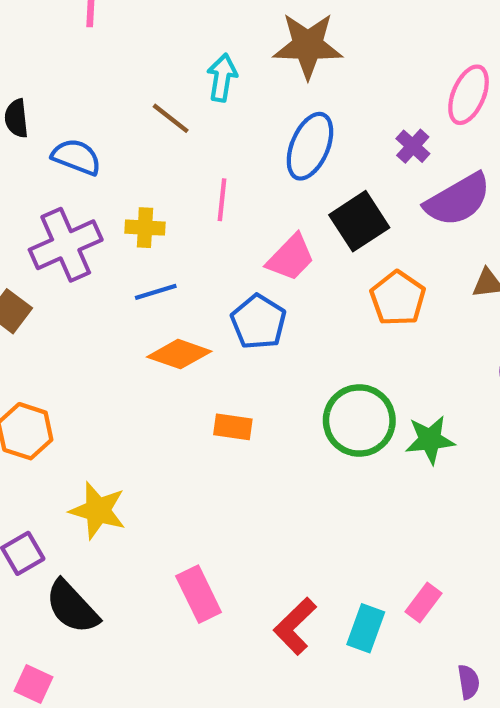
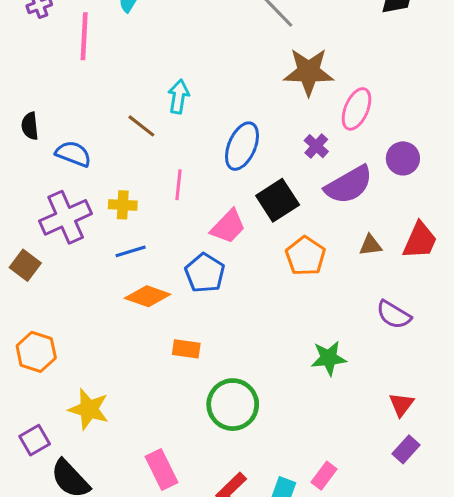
brown star: (308, 45) -> (309, 72), moved
green circle: (359, 420) -> (233, 405), moved

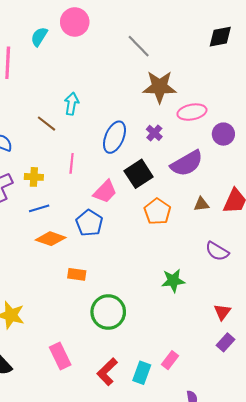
pink ellipse: (357, 109) -> (192, 112), turned 56
purple cross: (316, 146) -> (154, 133), moved
purple circle: (403, 158) -> (223, 134), moved

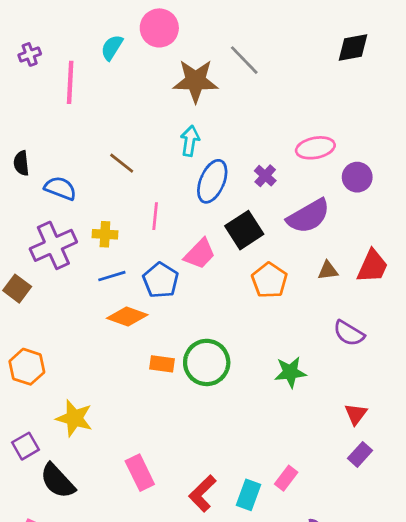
brown star: (160, 87) -> (196, 81), moved
cyan arrow: (72, 104) -> (190, 141), moved
blue pentagon: (89, 223) -> (161, 280), moved
green circle: (108, 312) -> (207, 362), moved

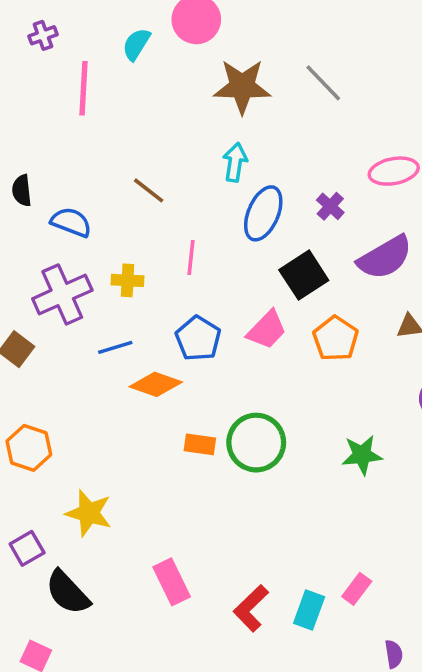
purple cross: (30, 54) -> (43, 35), moved
gray line: (244, 60) -> (323, 83), moved
pink trapezoid: (200, 254) -> (267, 330), moved
blue line: (112, 276) -> (115, 347), moved

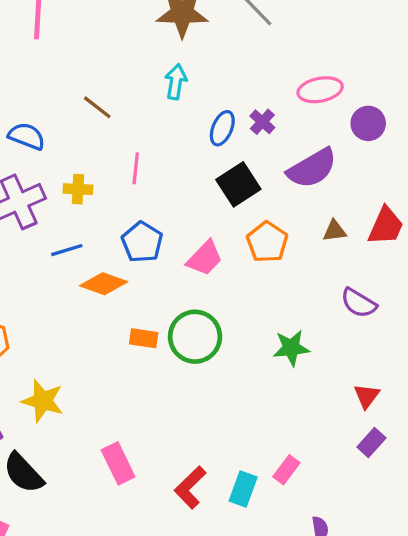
blue ellipse: (263, 213) -> (222, 128), moved, size x0.7
pink trapezoid: (267, 330) -> (205, 258), moved

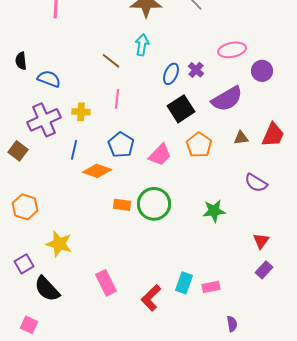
brown line: (97, 107) -> (111, 61), moved
blue line: (67, 250) -> (74, 150), turned -60
pink rectangle: (286, 470) -> (211, 287), turned 42
cyan rectangle: (243, 489) -> (184, 283), moved

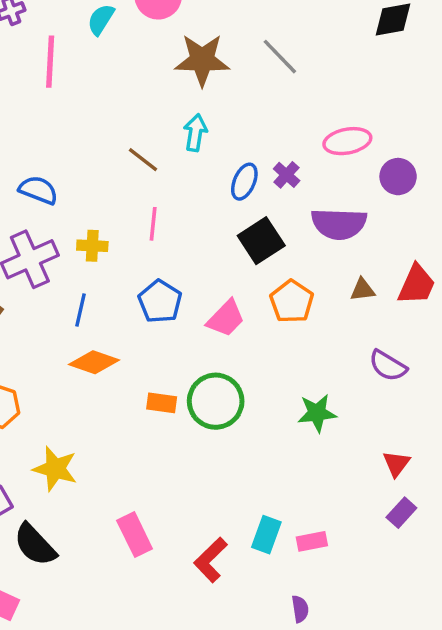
purple semicircle: (227, 99) -> (339, 224), turned 32
orange diamond: (97, 171) -> (94, 362), moved
purple semicircle: (232, 324) -> (300, 609), moved

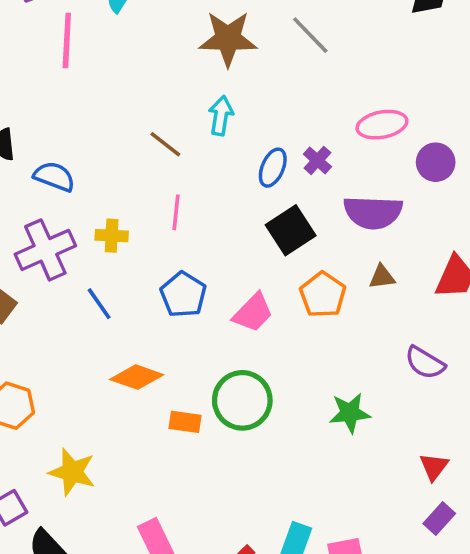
brown triangle: (363, 290) -> (382, 277), moved
blue line: (81, 310) -> (99, 304), turned -48
orange diamond: (94, 362) -> (137, 377), moved
orange rectangle: (162, 403) -> (185, 422), moved

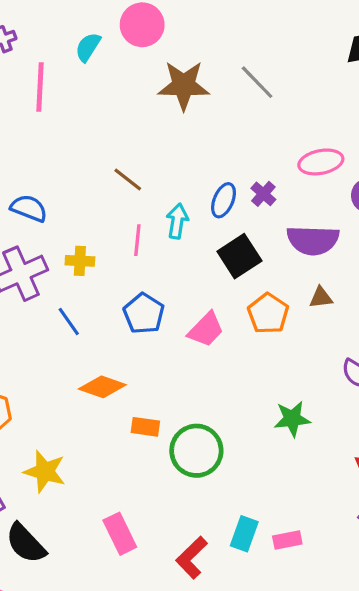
cyan arrow: (221, 116) -> (177, 221), moved
green circle: (242, 400) -> (196, 451), moved

